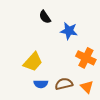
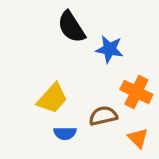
black semicircle: (45, 17) -> (71, 27), size x1.5
brown semicircle: (64, 84) -> (103, 116), moved

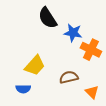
orange cross: (136, 92) -> (91, 50), moved
blue semicircle: (65, 133) -> (23, 89), moved

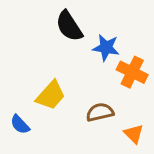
blue semicircle: (23, 89) -> (20, 124), moved, turned 48

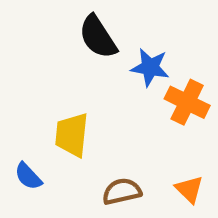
yellow trapezoid: (51, 95) -> (72, 135), turned 144
brown semicircle: (100, 112) -> (122, 191), moved

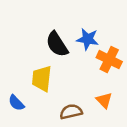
black semicircle: (98, 37) -> (57, 44), moved
orange triangle: (189, 189) -> (104, 100), moved

